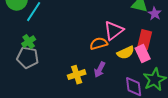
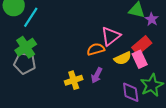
red rectangle: (145, 40) -> (142, 45), turned 36
green cross: (29, 42) -> (26, 47), size x1.5

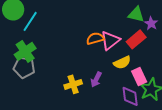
red rectangle: (142, 45) -> (136, 39), moved
orange semicircle: (96, 49) -> (95, 38), moved
pink rectangle: (140, 59) -> (139, 76), moved

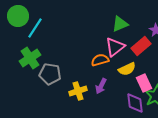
green triangle: (136, 14) -> (120, 24), moved, turned -36
orange semicircle: (95, 38) -> (100, 60), moved
gray pentagon: (24, 67) -> (50, 74), moved

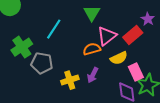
green triangle: (120, 24) -> (92, 13), moved, turned -36
cyan line: (35, 28) -> (54, 29), moved

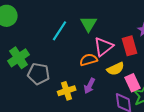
cyan line: (54, 29) -> (60, 31), moved
red rectangle: (133, 35) -> (130, 46), turned -66

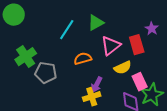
green triangle: (89, 24) -> (96, 23), turned 30
orange semicircle: (89, 60) -> (83, 59), moved
yellow cross: (67, 91) -> (92, 97), moved

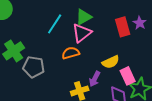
red rectangle: (137, 45) -> (123, 27), moved
pink triangle: (111, 46) -> (82, 33), moved
purple arrow: (97, 85) -> (95, 79), moved

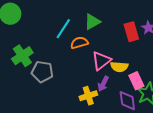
pink triangle: (82, 33) -> (101, 61), moved
orange semicircle: (71, 53) -> (79, 43), moved
yellow semicircle: (111, 62) -> (119, 67), turned 30

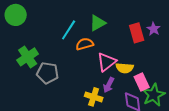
yellow cross: (88, 96) -> (94, 97), turned 36

